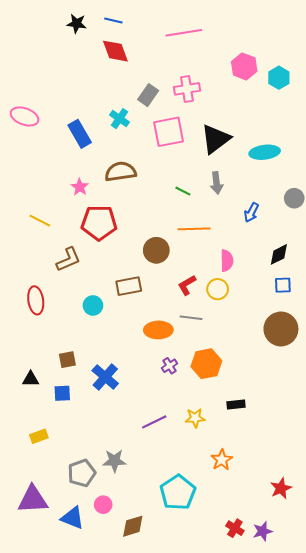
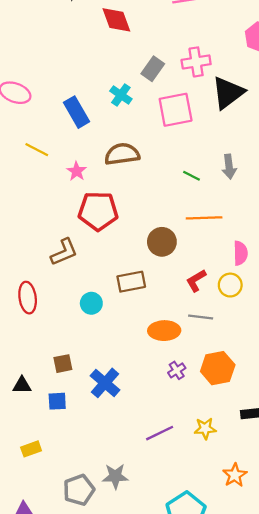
black triangle: (216, 139) -> (228, 93), moved
yellow line: (40, 221) -> (37, 150), moved

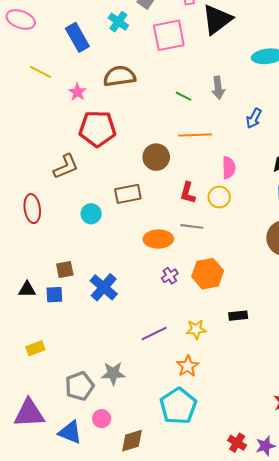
red L-shape: (196, 280) -> (188, 193), turned -45
blue square: (57, 401) -> (54, 295), moved
orange star: (235, 475) -> (188, 366), moved

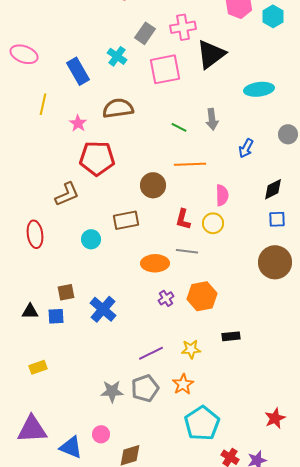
yellow line: (41, 72) -> (43, 104), turned 75
gray pentagon: (80, 386) -> (145, 388), moved
cyan pentagon: (178, 406) -> (202, 423), moved

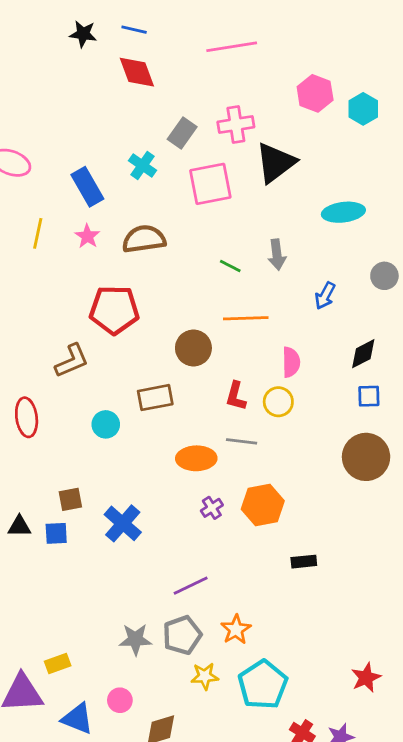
pink star: (78, 123) -> (87, 236), moved
yellow star: (191, 349) -> (205, 676), moved
yellow rectangle: (38, 367) -> (58, 663), moved

